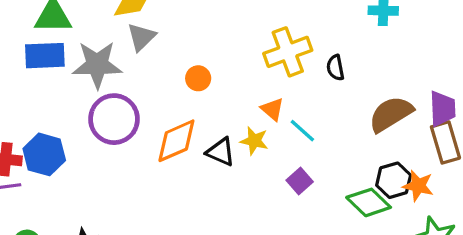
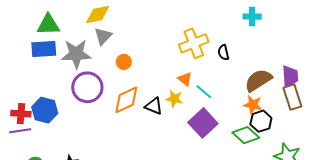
orange circle: (198, 78) -> (124, 62), moved
purple square: (300, 181) -> (203, 123), size x1.8
orange star: (418, 186) -> (253, 105), moved

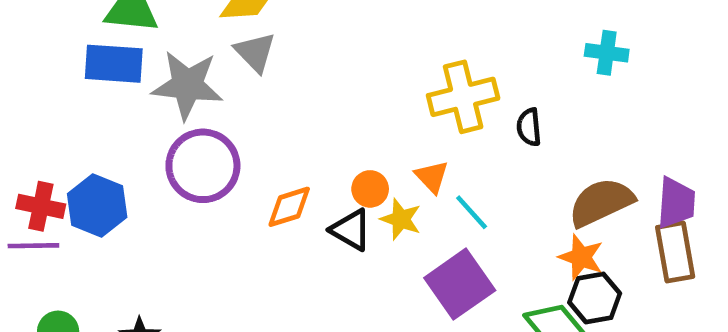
gray triangle: (103, 36) -> (255, 52), turned -36
orange circle: (124, 62) -> (370, 189), moved
orange diamond: (126, 100) -> (289, 207), size x0.7

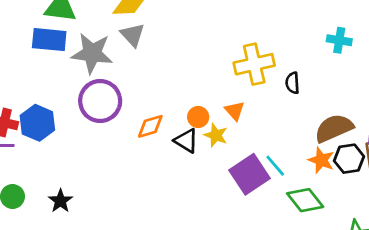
cyan line: (472, 212) -> (275, 166), moved
black hexagon: (595, 298) -> (349, 159), moved

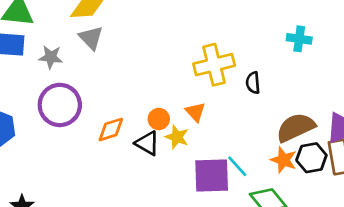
gray star: (92, 53) -> (51, 57), size x0.6
purple square: (249, 174) -> (212, 176), turned 33

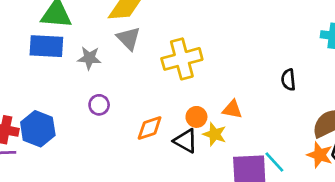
yellow cross: (214, 65) -> (182, 59), moved
purple circle: (60, 105) -> (99, 105), size x0.5
orange triangle: (195, 112) -> (232, 109), turned -35

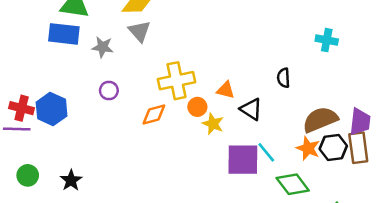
yellow cross: (182, 59) -> (177, 81), moved
orange triangle: (232, 109) -> (226, 90), moved
black triangle: (186, 141) -> (251, 109), moved

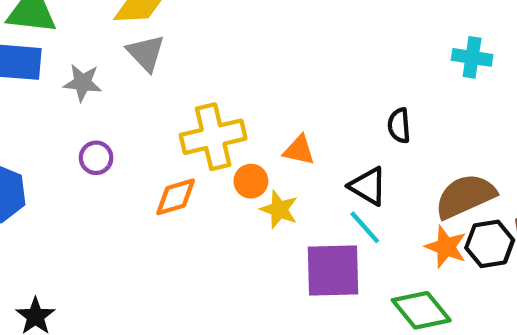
black triangle: (251, 109) -> (368, 186), moved
cyan line: (266, 152) -> (365, 227), moved

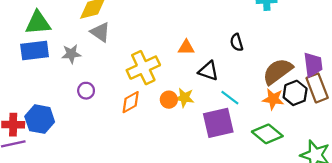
orange triangle: (299, 150) -> (186, 48), moved
orange circle: (251, 181) -> (169, 100), moved
black triangle: (368, 186) -> (208, 71), moved

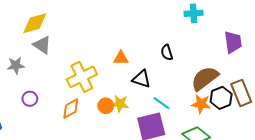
purple trapezoid: (313, 65) -> (233, 42), moved

